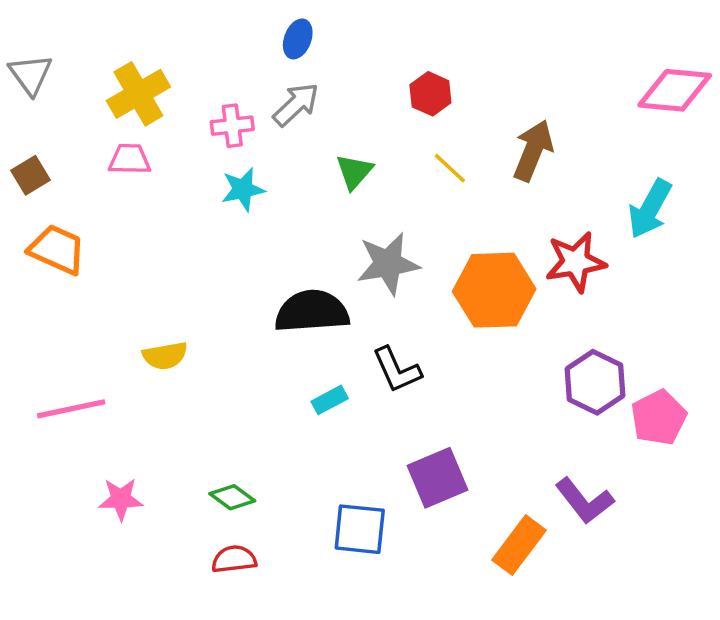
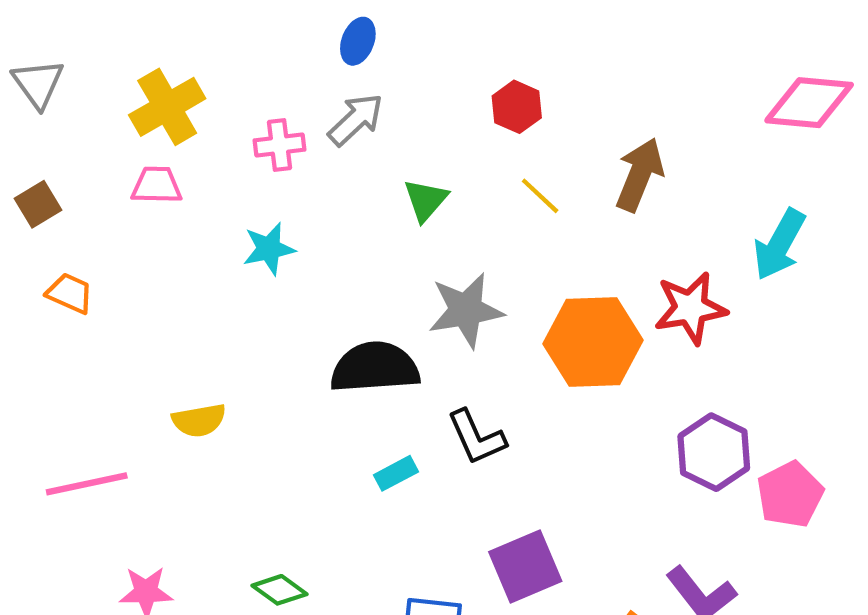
cyan star: (243, 189) -> (269, 249), moved
orange trapezoid: (57, 250) -> (70, 293), size x0.7

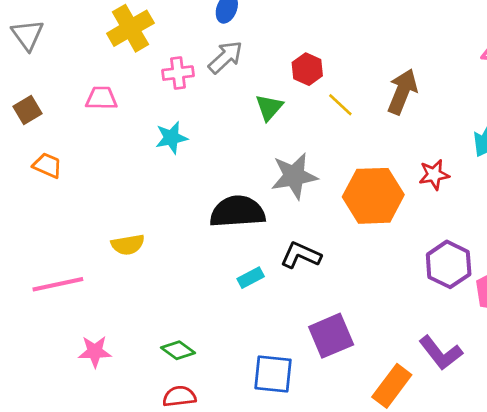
yellow cross: (167, 107) -> (130, 28), moved
red hexagon: (517, 107) -> (307, 69), moved
red star: (690, 308) -> (434, 175), size x0.7
black L-shape: (476, 437) -> (301, 255), turned 138

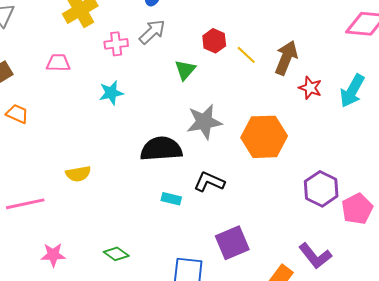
yellow line: (340, 105) -> (246, 55), moved
red star: (434, 175) -> (310, 88), moved, turned 30
cyan rectangle: (251, 278) -> (171, 199), turned 42

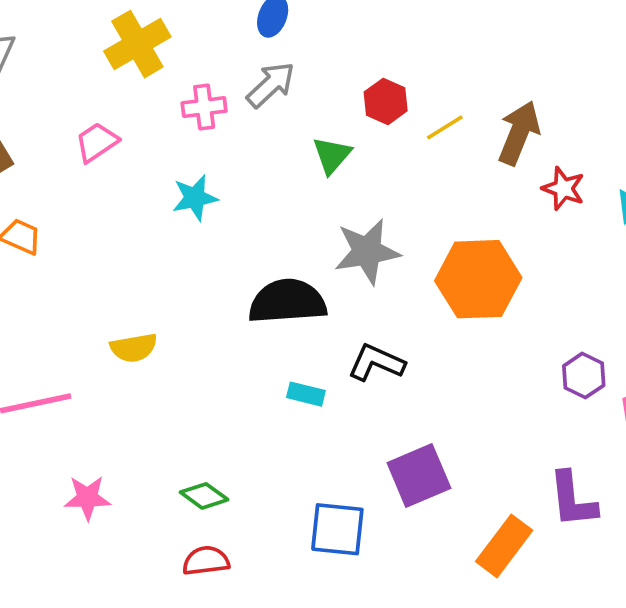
yellow line: (246, 55) -> (445, 127), turned -75
pink trapezoid: (58, 63) -> (97, 142), turned -35
purple hexagon: (321, 189) -> (584, 376), size x0.7
purple L-shape: (315, 256) -> (573, 500), turned 32

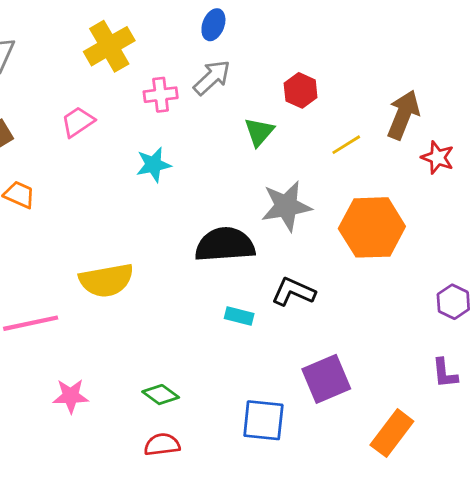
yellow line: (445, 127) -> (346, 145), moved
yellow semicircle: (134, 348) -> (106, 280), size x1.5
purple L-shape: (573, 500) -> (445, 373), moved, size x0.7

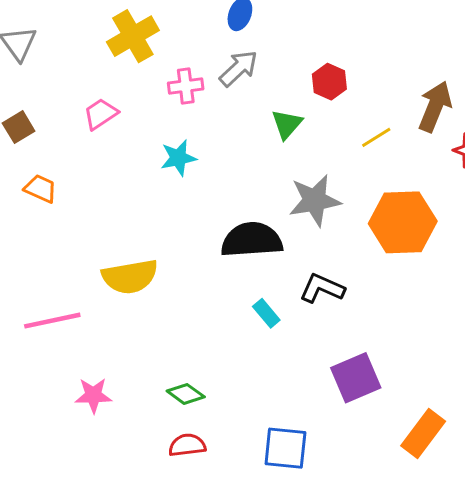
cyan rectangle: (239, 316) -> (266, 313), turned 36
blue square: (263, 420) -> (285, 448), moved

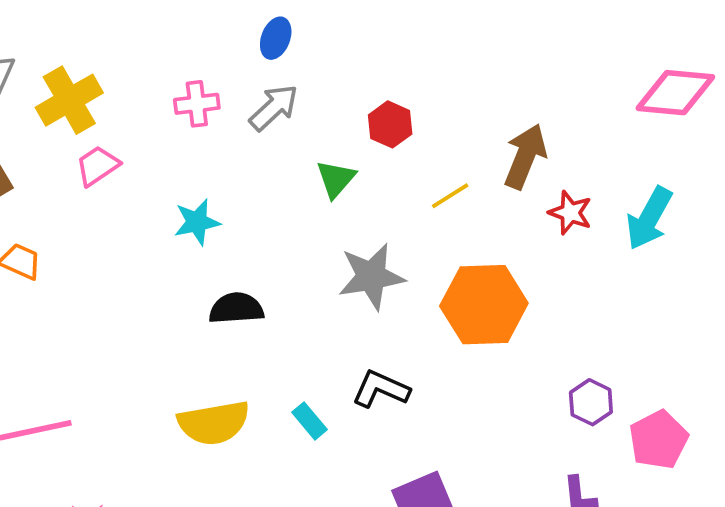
yellow cross: (133, 36) -> (69, 100), moved
pink cross: (186, 86) -> (197, 104), moved
black semicircle: (252, 240) -> (236, 308), moved, size x0.7
yellow semicircle: (130, 277) -> (214, 423), moved

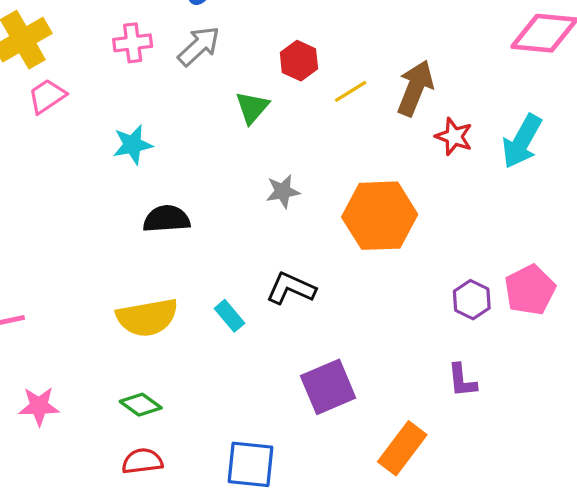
yellow line: (450, 196) -> (351, 91), moved
gray star: (371, 276) -> (283, 191), size x0.6
pink pentagon: (658, 440) -> (530, 290), moved

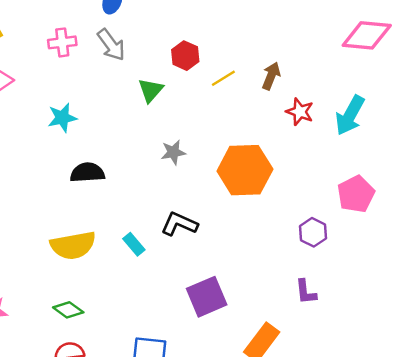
gray arrow: (199, 46) -> (111, 45), turned 96
brown arrow: (415, 88) -> (271, 76), size x0.7
pink pentagon: (530, 290) -> (356, 194), moved

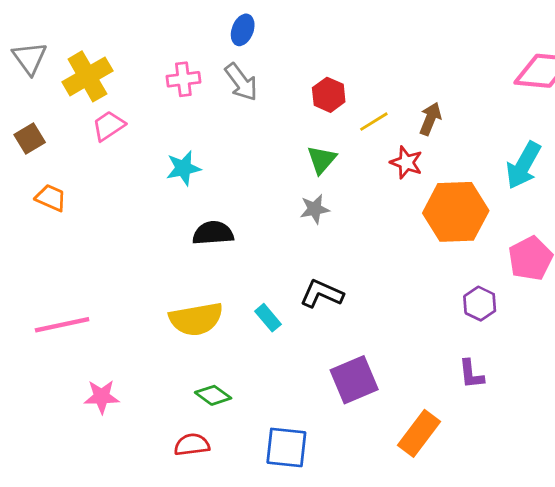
green triangle: (151, 90) -> (322, 160), moved
red star: (300, 112) -> (406, 162), moved
orange hexagon: (245, 170) -> (456, 212), moved
green diamond: (68, 310) -> (213, 395), moved

